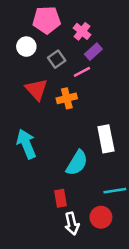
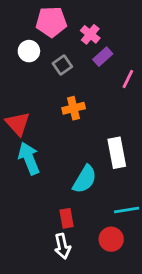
pink line: (82, 72) -> (128, 79), moved, turned -36
red triangle: (36, 90) -> (18, 124), moved
white arrow: (72, 224) -> (62, 246), moved

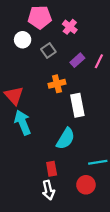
purple rectangle: (103, 57) -> (77, 60), moved
white rectangle: (117, 153) -> (77, 105), moved

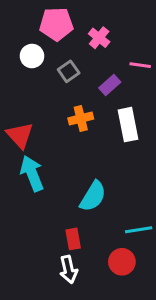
pink line: (99, 61) -> (140, 65), moved, turned 72
white rectangle: (77, 105) -> (128, 125), moved

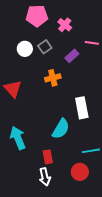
white circle: (32, 56) -> (25, 49), moved
white rectangle: (128, 125) -> (82, 108), moved
cyan arrow: (32, 173) -> (18, 138), moved

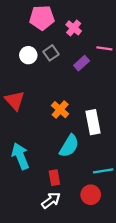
orange cross: (53, 78) -> (60, 110), moved, turned -35
white arrow: (45, 177) -> (51, 200), turned -114

